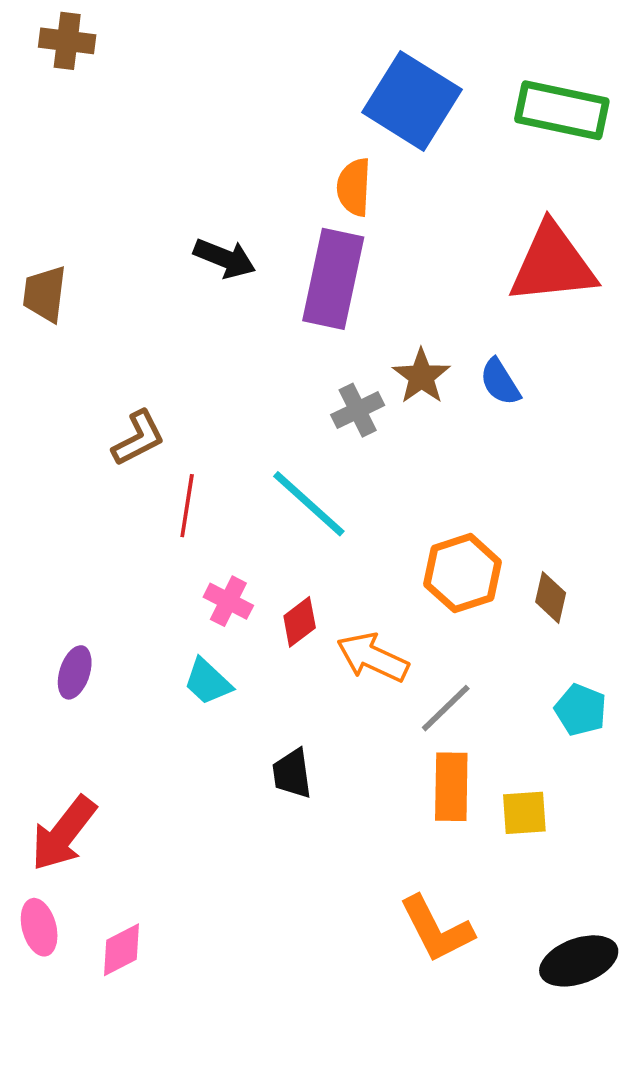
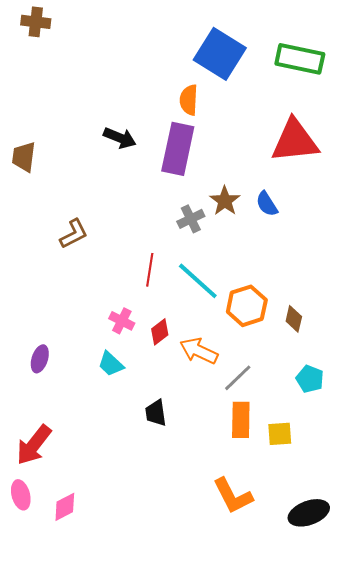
cyan line: (309, 504) -> (198, 281), moved
red line: (187, 506) -> (150, 270), moved

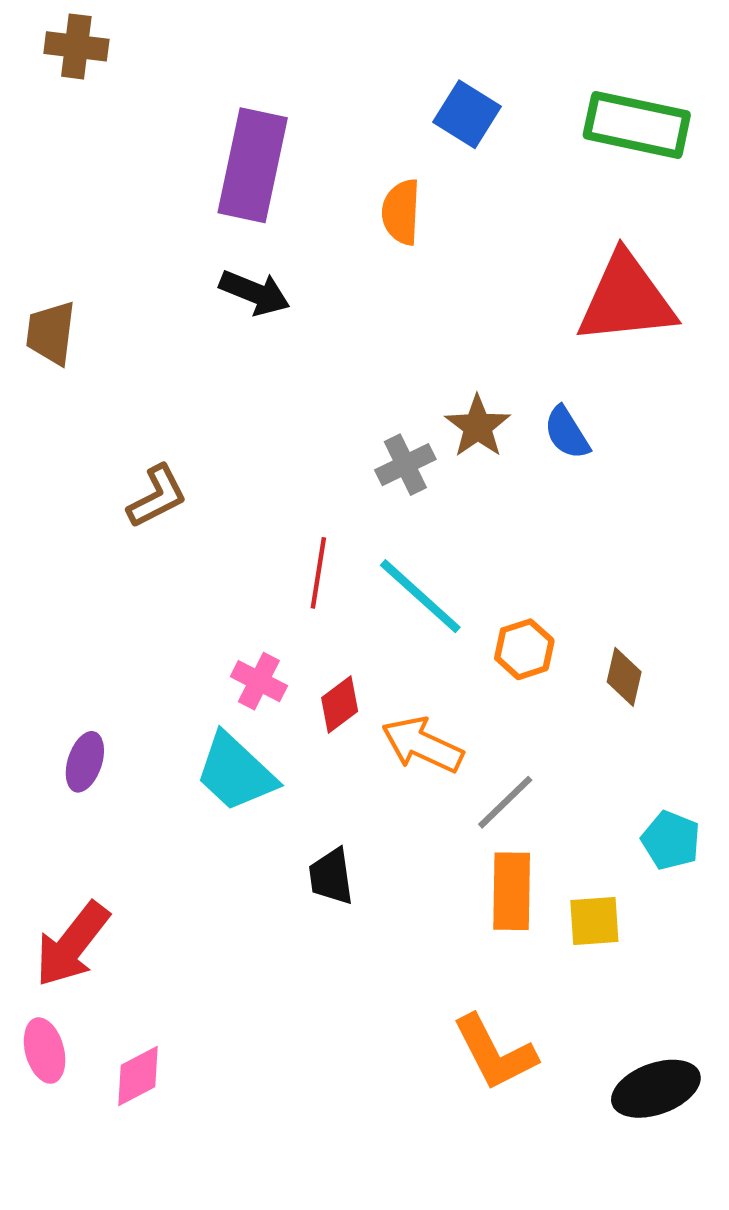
blue square: (220, 54) -> (467, 114), size x0.6
purple rectangle: (178, 149) -> (253, 165), moved
orange hexagon: (247, 306) -> (524, 649), size x0.7
cyan trapezoid: (111, 364) -> (236, 772), size x1.5
cyan pentagon: (310, 379) -> (671, 840), moved

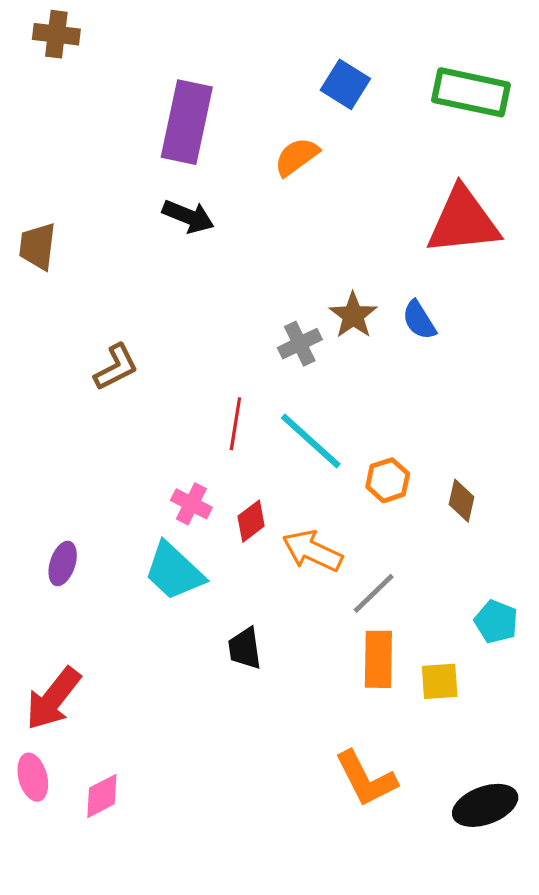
orange semicircle: (401, 212) -> (297, 157), turned 51

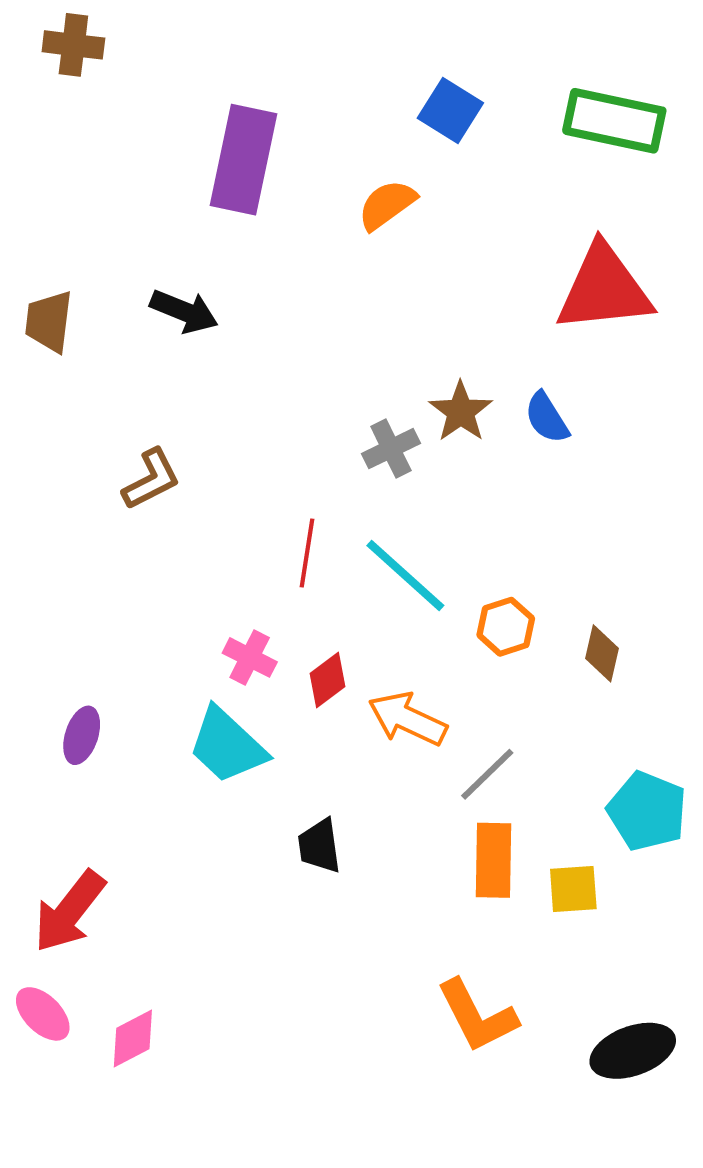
black arrow: (188, 216) -> (184, 311), moved
cyan pentagon: (496, 622) -> (647, 811), size x1.4
pink ellipse: (33, 777) -> (43, 1014), turned -30

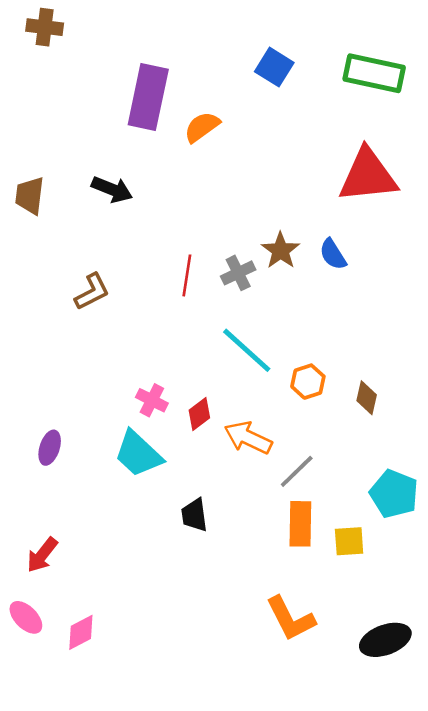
orange semicircle: (387, 205) -> (202, 127), moved
red line: (307, 553) -> (187, 275), moved
red arrow: (69, 911) -> (42, 555), size x0.7

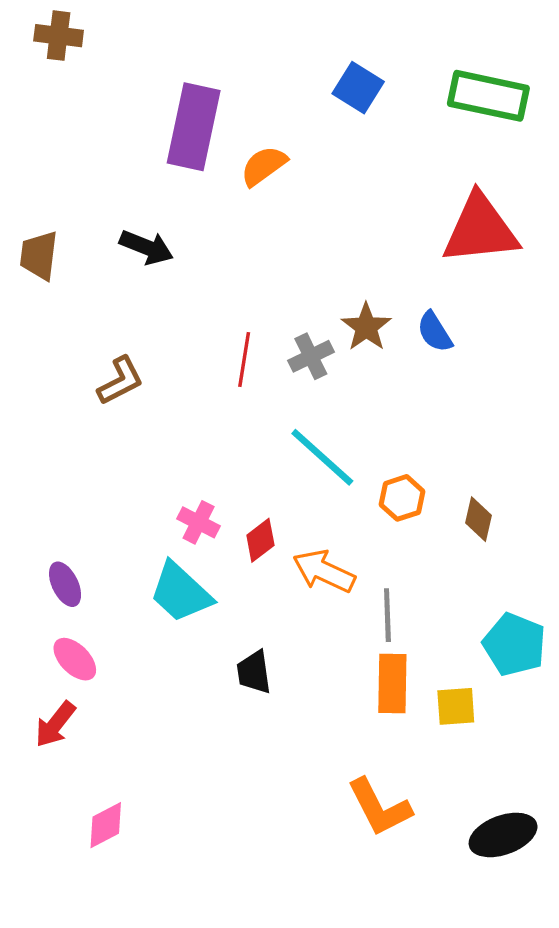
purple ellipse: (50, 448) -> (65, 584), turned -44
gray line: (297, 471) -> (387, 615), turned -48
pink ellipse: (26, 617) -> (75, 659), moved

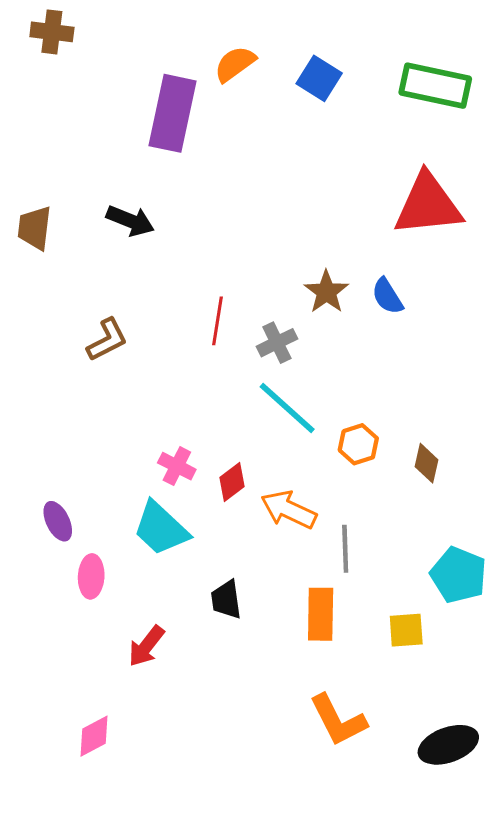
orange semicircle: (264, 166) -> (235, 64), moved
gray cross: (311, 356) -> (277, 343), moved
pink ellipse: (75, 659) -> (91, 576), moved, turned 48
orange rectangle: (392, 684) -> (321, 614), moved
red arrow: (55, 724) -> (146, 646), moved

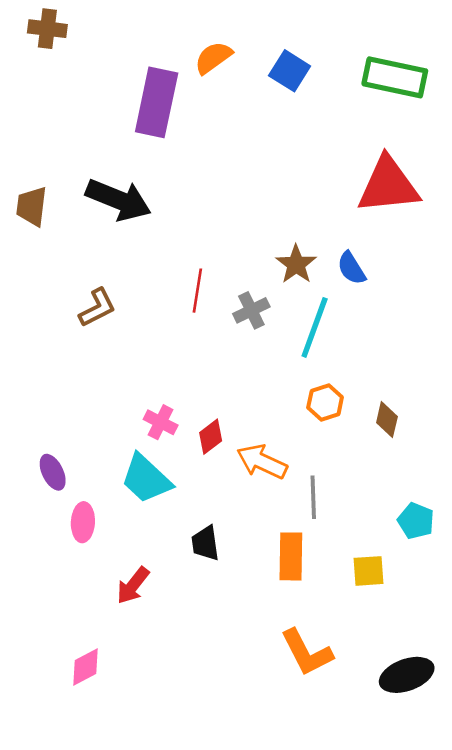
black arrow: (130, 221) -> (118, 200), size x1.5
cyan line: (287, 408) -> (315, 327), moved, turned 68
cyan pentagon: (458, 575) -> (416, 521), size x0.7

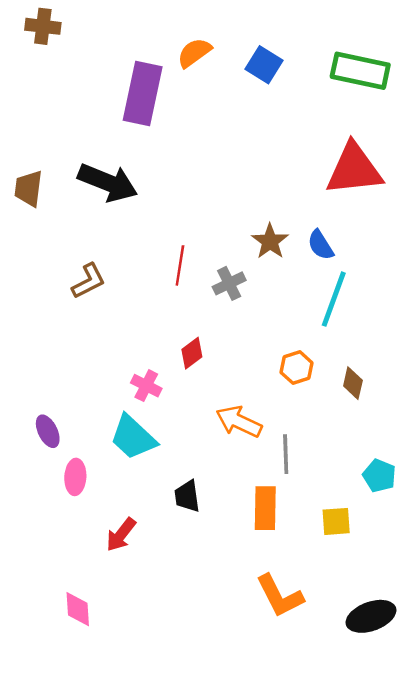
cyan line: (315, 327) -> (334, 299), moved
red diamond: (211, 437) -> (192, 353), moved
pink diamond: (86, 667) -> (78, 609), turned -66

